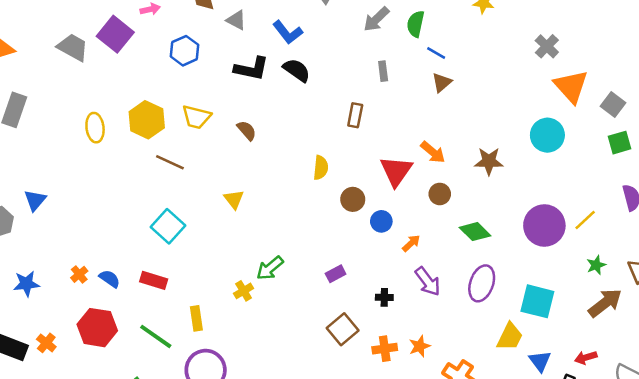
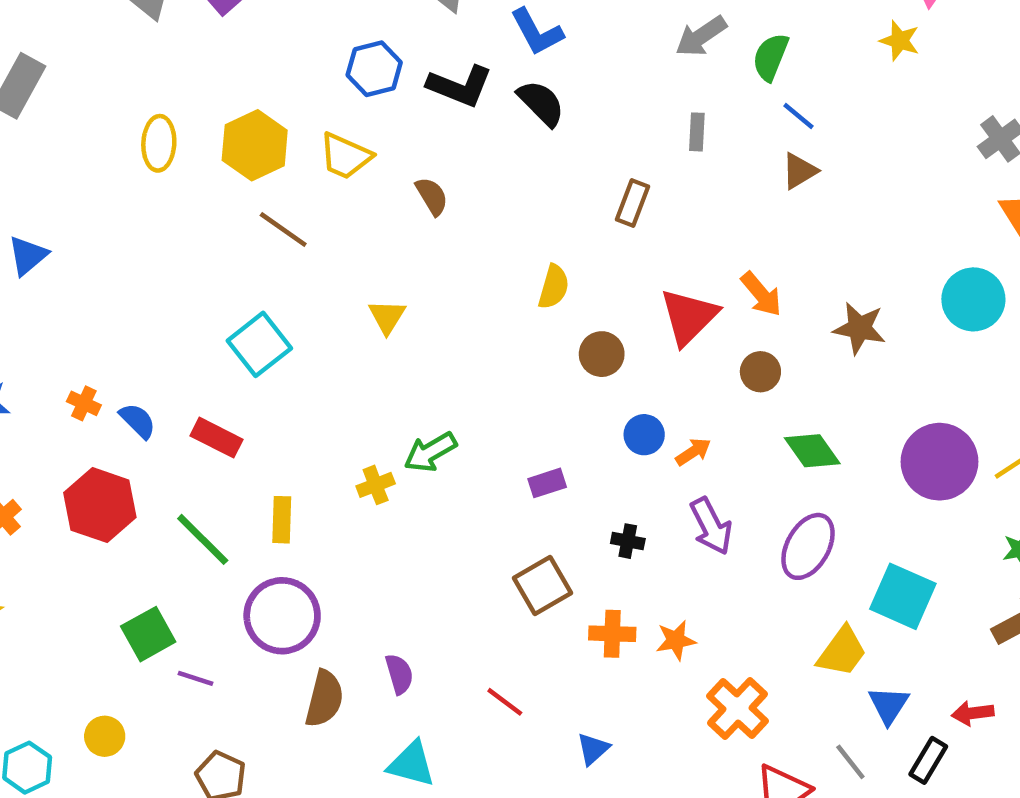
blue hexagon: (185, 51) -> (374, 69), moved
blue circle: (381, 221) -> (644, 435), moved
orange cross: (79, 274) -> (84, 403), turned -35

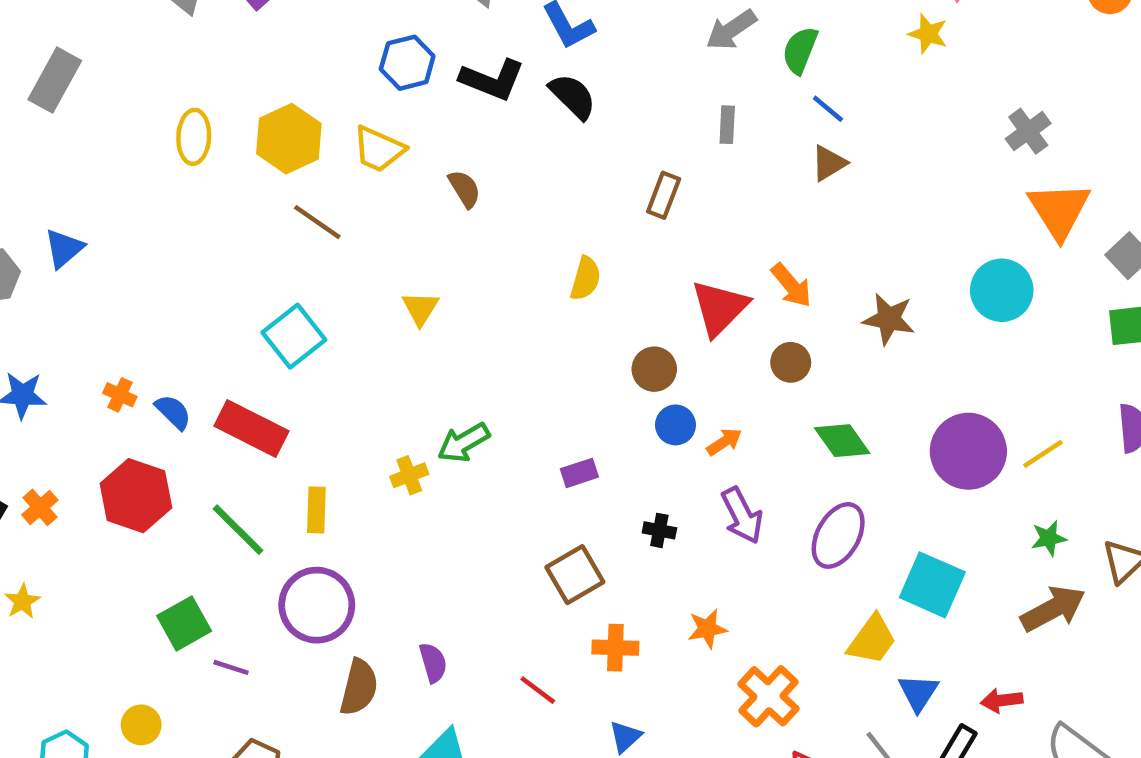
brown circle: (602, 354) -> (654, 369), moved
red rectangle: (216, 438) -> (251, 429), size x1.4
orange cross: (612, 634) -> (615, 648), moved

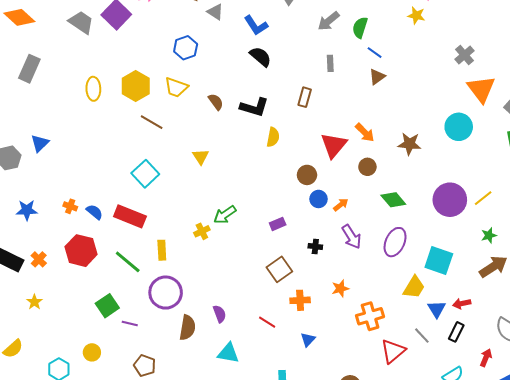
black L-shape: (492, 80) -> (254, 107), moved
orange cross: (769, 696) -> (370, 316), turned 36
red arrow: (1002, 700) -> (462, 304), moved

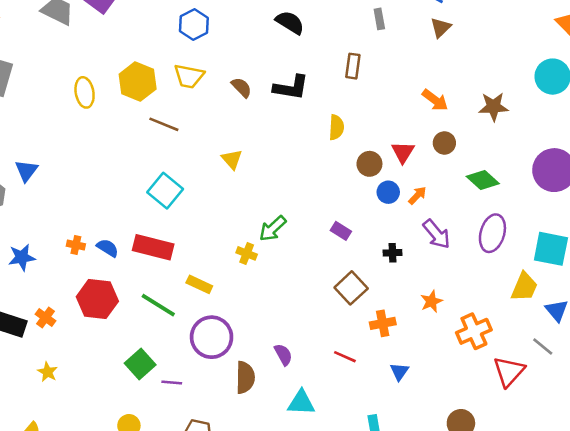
yellow semicircle: (273, 137) -> (336, 127), moved
red triangle: (334, 145) -> (403, 152), moved, size x0.7
purple rectangle: (278, 224) -> (341, 231), turned 63
yellow cross: (202, 231) -> (247, 253), turned -35
yellow rectangle: (162, 250) -> (199, 284), turned -54

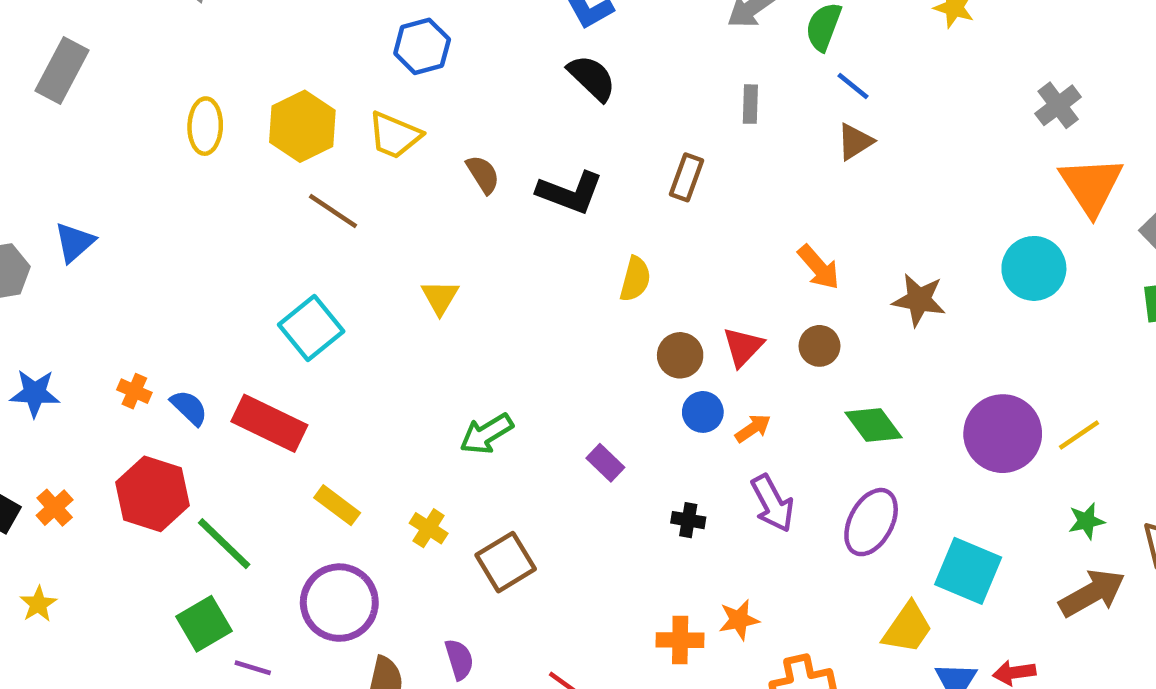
yellow cross: (247, 253) -> (429, 528), moved
brown square: (351, 288) -> (506, 562), moved
green line: (158, 305) -> (224, 544), moved
orange cross: (383, 323) -> (680, 640), moved

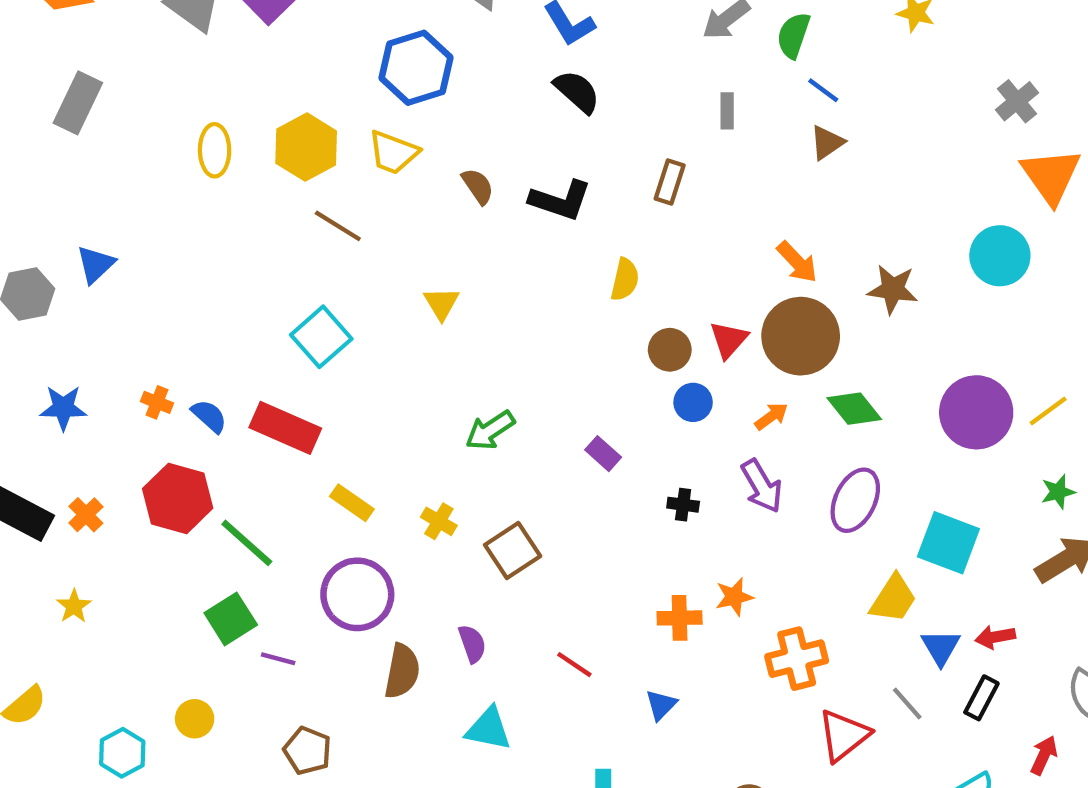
blue hexagon: (422, 46) -> (416, 68), size x1.4
brown circle: (819, 346) -> (801, 336), size x2.0
orange arrow: (753, 428) -> (771, 416), moved

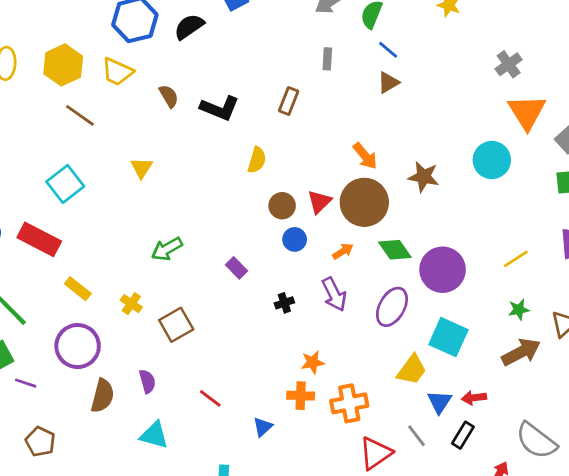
black semicircle: (577, 92) -> (189, 27), moved, turned -80
purple circle: (976, 412) -> (443, 270), moved
black cross: (683, 505) -> (284, 303), turned -30
orange cross: (680, 618) -> (301, 396), moved

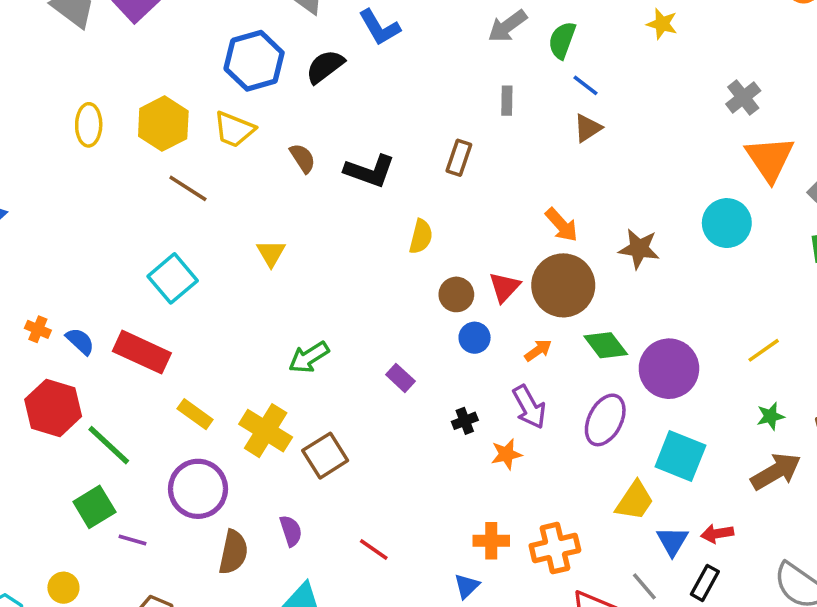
yellow cross: (131, 304) -> (266, 431), size x1.8
orange star: (313, 362) -> (506, 454), moved
blue triangle: (263, 427) -> (467, 586), moved

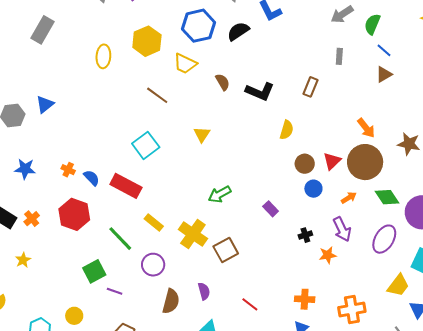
yellow hexagon: (163, 124) -> (147, 41), moved
green line: (109, 445) -> (120, 239), moved
purple circle: (198, 489) -> (153, 265), size x0.7
orange cross: (491, 541) -> (305, 299), moved

